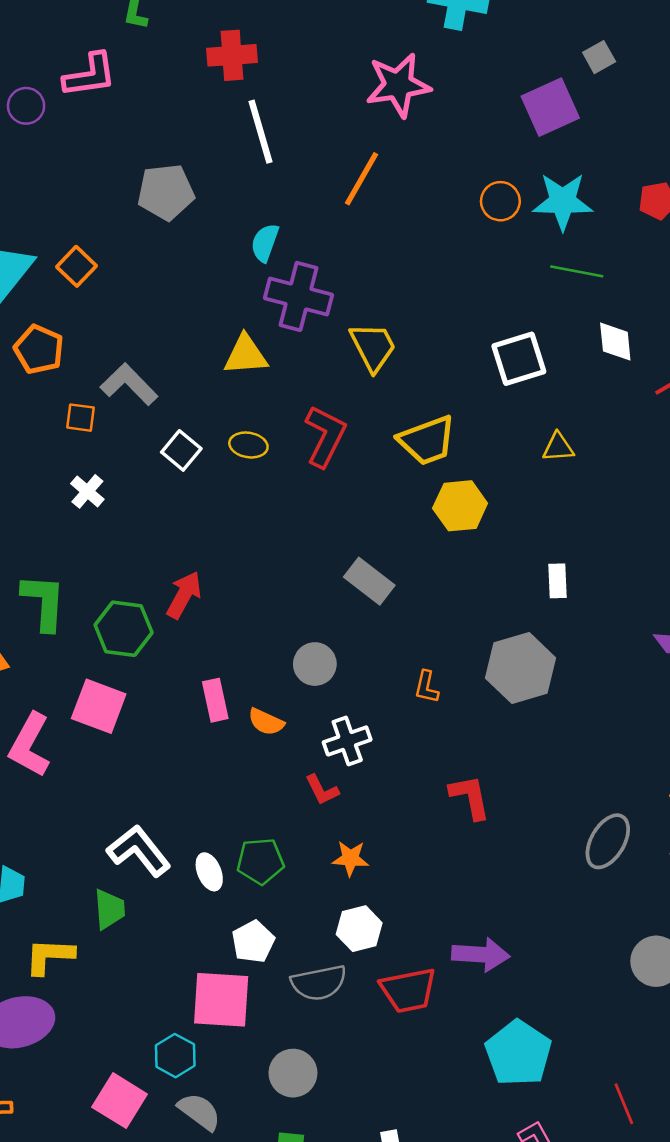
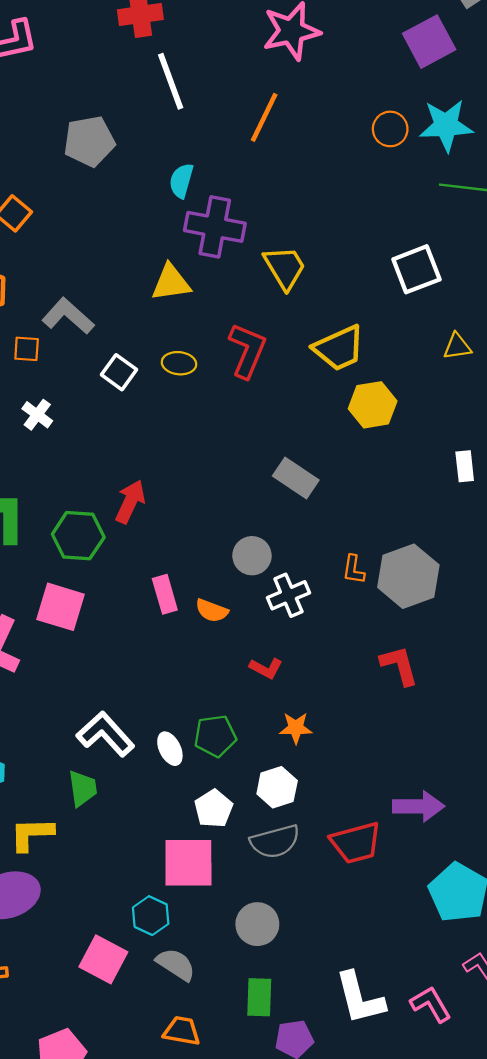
gray hexagon: (521, 668) -> (408, 576), moved
white cross: (347, 741) -> (288, 595), moved
red L-shape: (322, 790) -> (266, 668), turned -32
white hexagon: (359, 929) -> (277, 787), moved

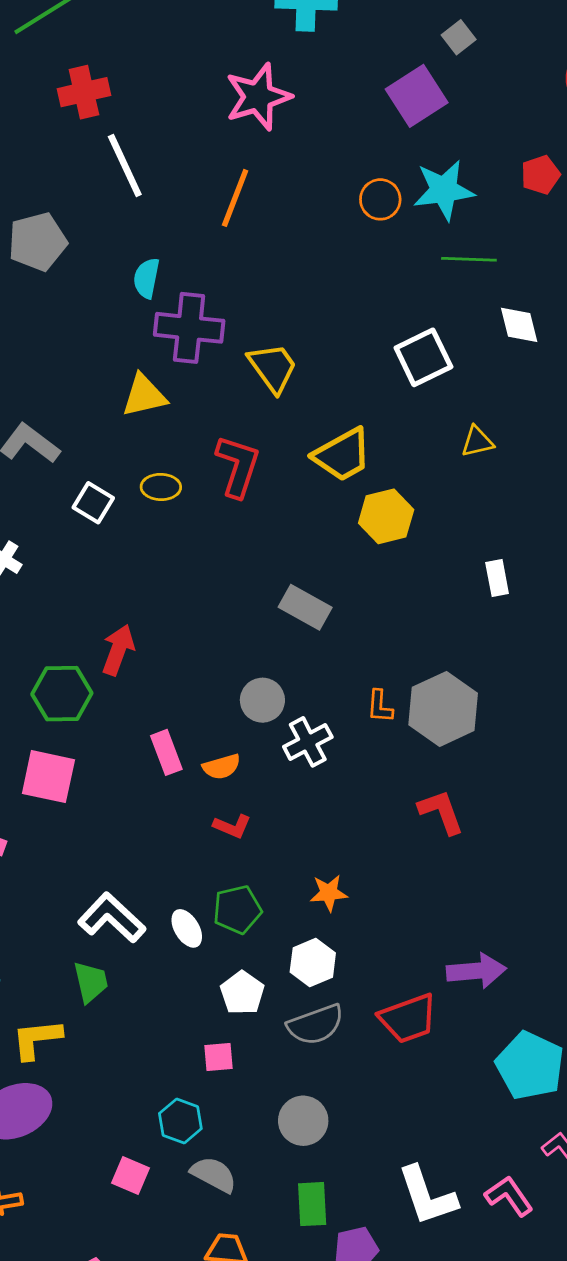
orange semicircle: (212, 611) -> (222, 767), turned -32
red L-shape: (266, 668) -> (232, 826), moved
pink square: (188, 863) -> (219, 1057), size x0.5
pink square: (103, 959) -> (131, 1176), size x0.7

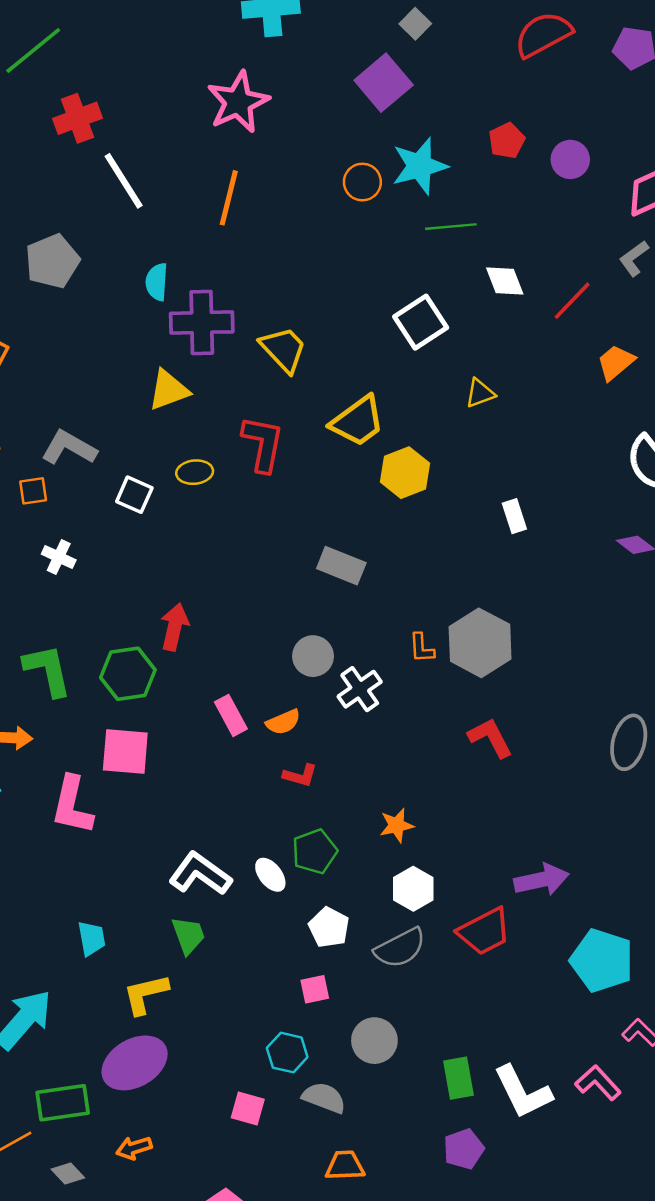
white hexagon: (313, 962) -> (413, 889), moved
gray circle: (303, 1121) -> (374, 1041), moved
green rectangle: (312, 1204) -> (459, 1078), moved

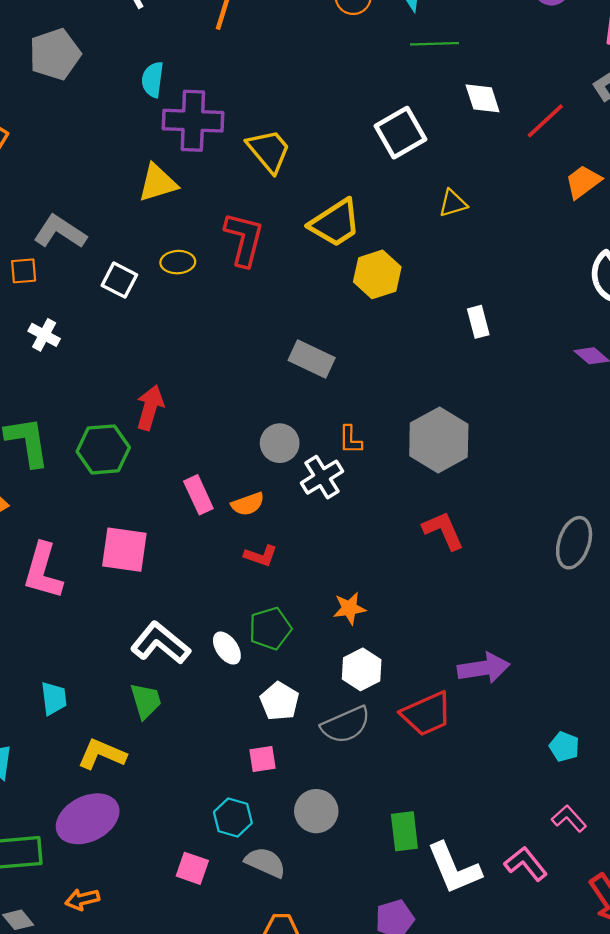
orange L-shape: (422, 648) -> (350, 440), moved
pink square: (125, 751) -> (124, 550), moved
cyan pentagon: (602, 961) -> (564, 747), moved, size x0.5
yellow L-shape: (146, 994) -> (102, 754), turned 33
green rectangle: (459, 1078) -> (404, 831), moved

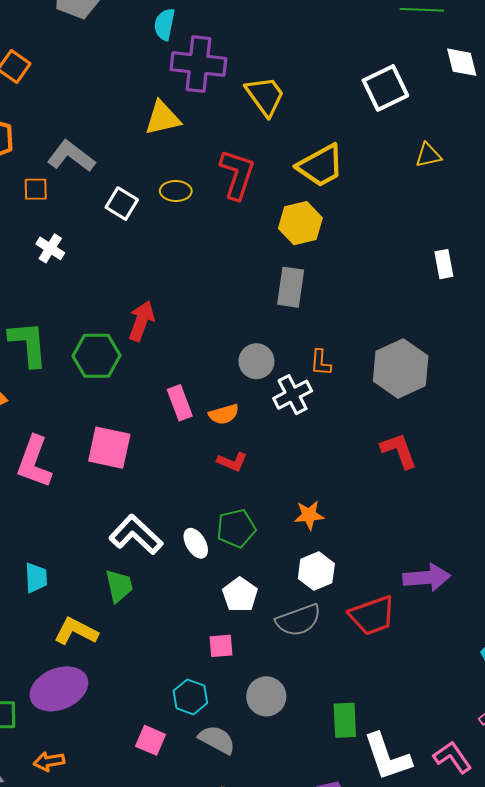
yellow hexagon: (377, 274) -> (300, 223), moved
gray rectangle: (312, 359) -> (291, 287), turned 69

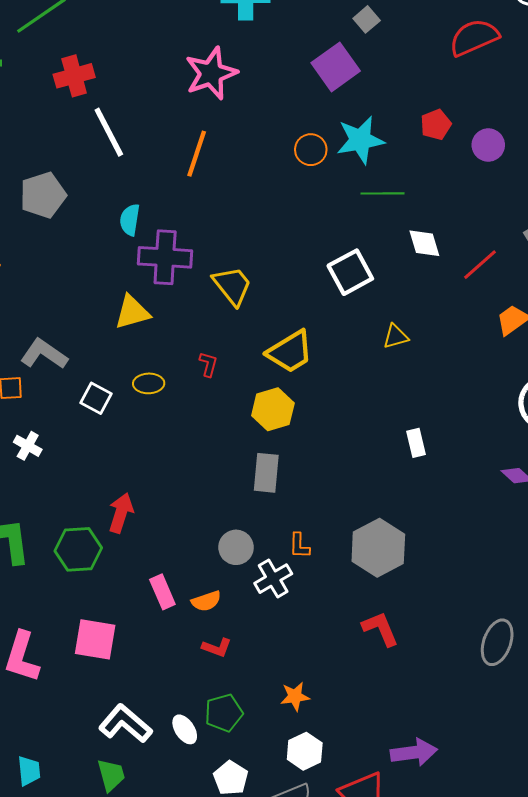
red L-shape: (237, 174) -> (208, 364), size x0.5

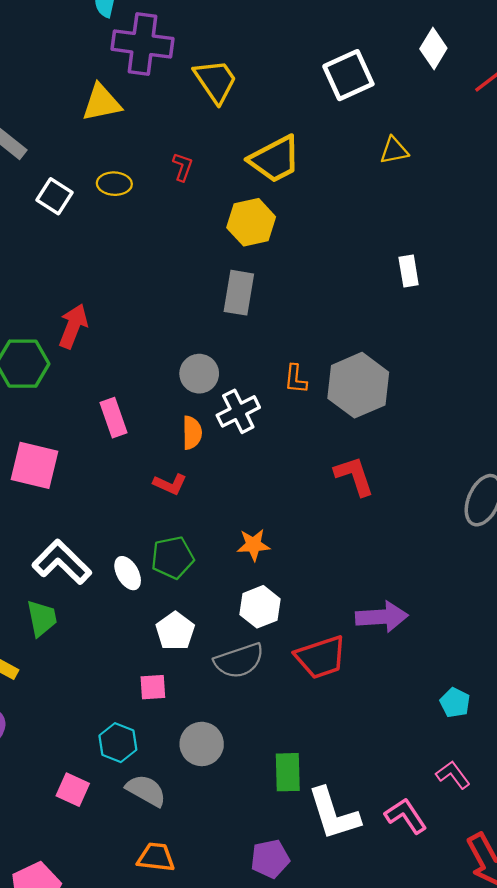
white diamond: (424, 243) -> (433, 49), turned 44
orange L-shape: (299, 546) -> (296, 379), moved
orange semicircle: (206, 601) -> (192, 433), moved, turned -76

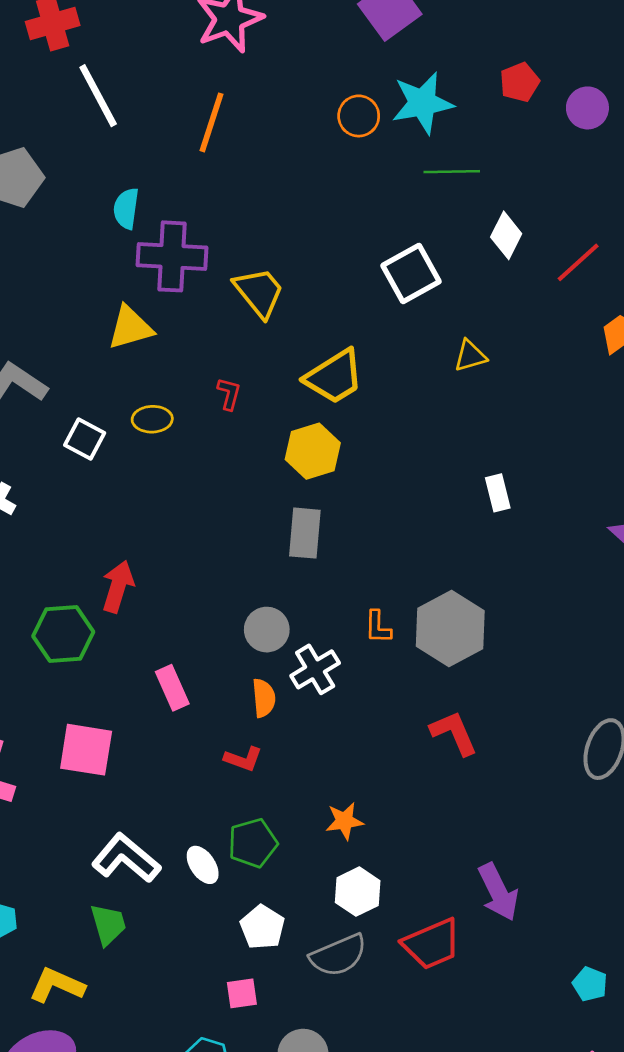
purple arrow: (382, 617) -> (498, 892), turned 72

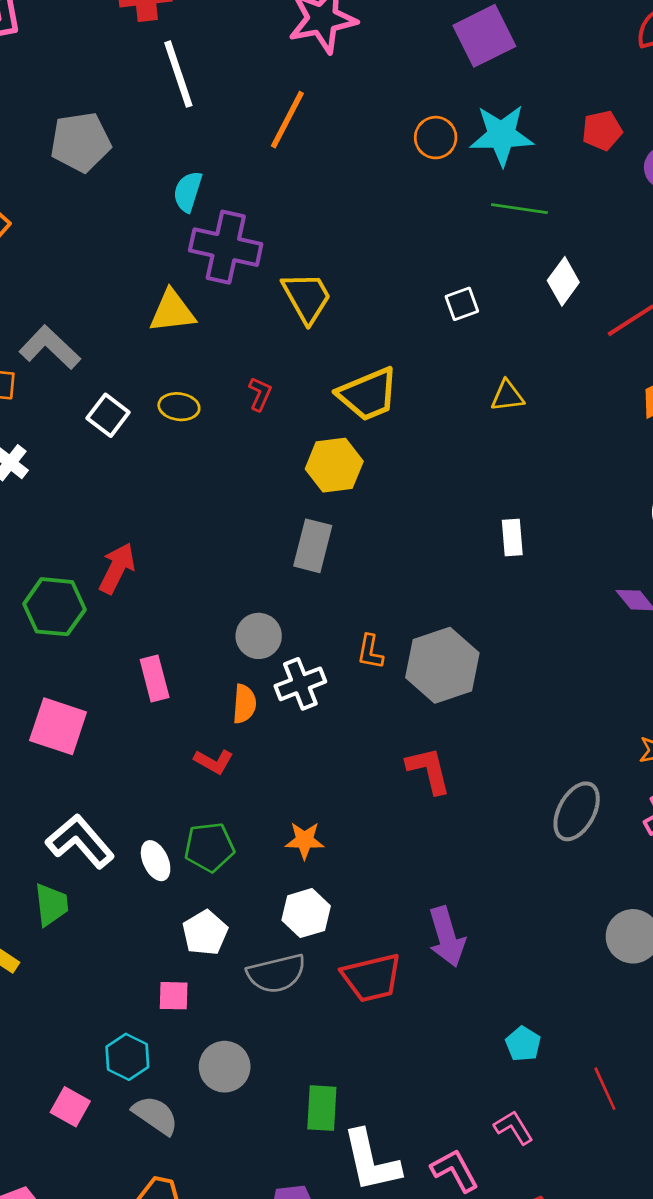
white square: (411, 274) -> (462, 304), size x0.6

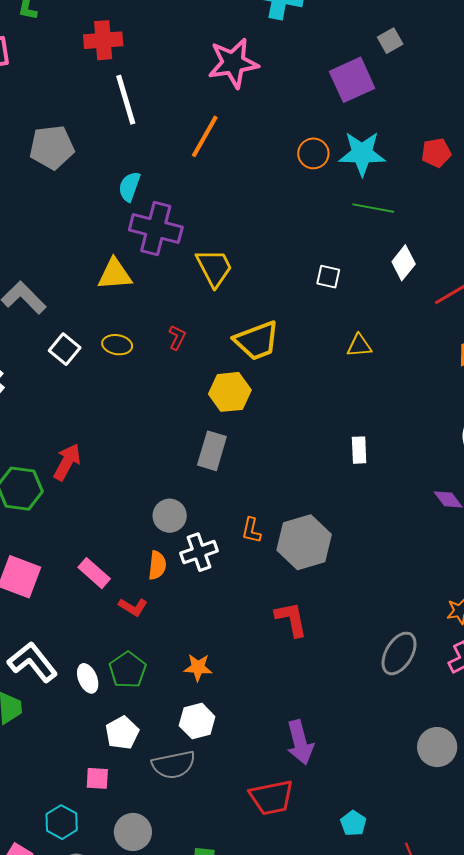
white square: (462, 304) -> (328, 277), turned 30
pink rectangle: (155, 679) -> (94, 573), moved, turned -36
green pentagon: (209, 847) -> (128, 670), turned -30
red trapezoid: (372, 978) -> (272, 797), moved

